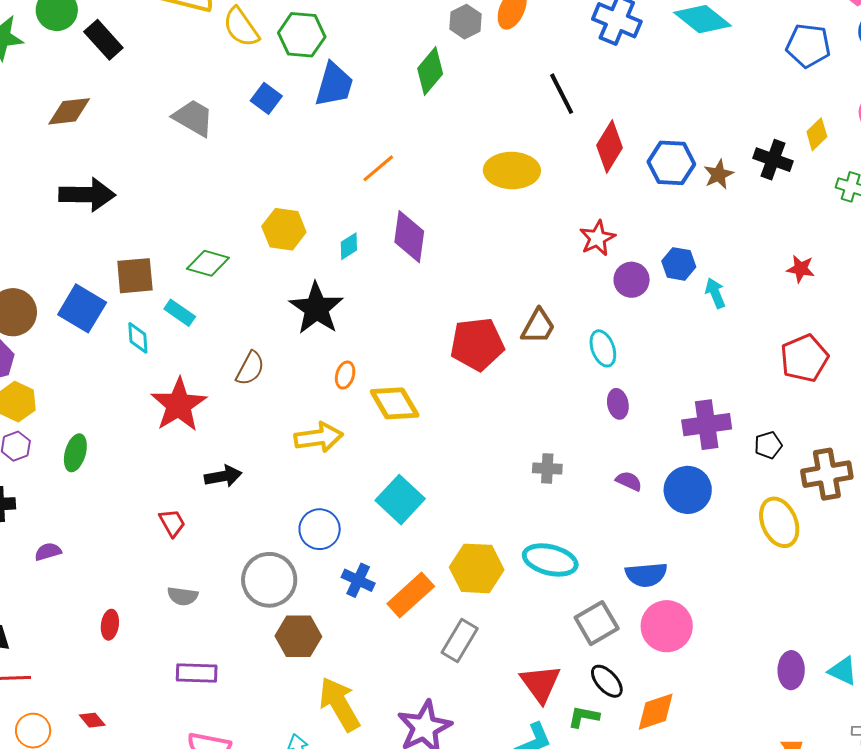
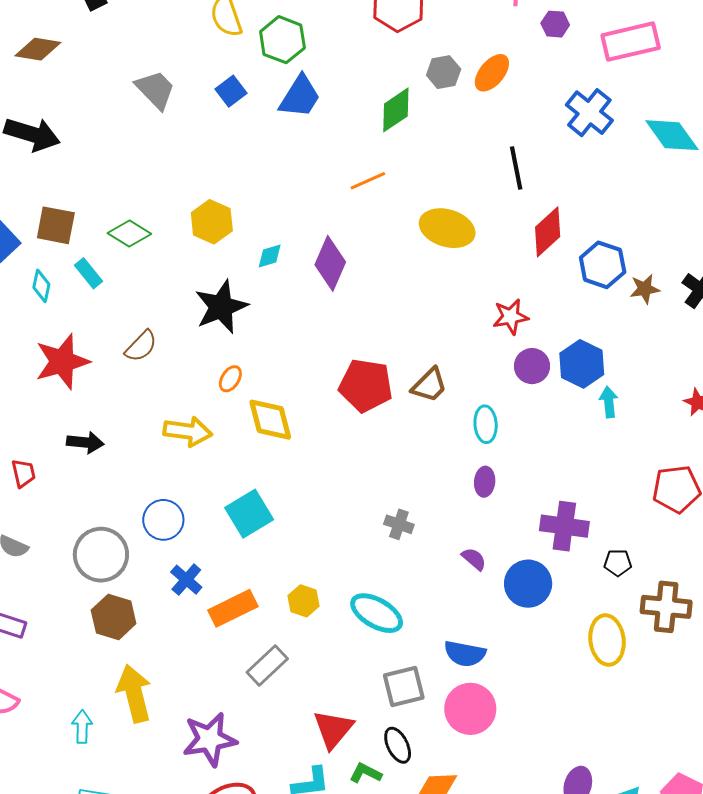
orange line: (378, 168) -> (368, 181), moved
blue hexagon: (679, 264) -> (582, 364), size x1.4
yellow hexagon: (477, 568) -> (304, 601), size x0.6

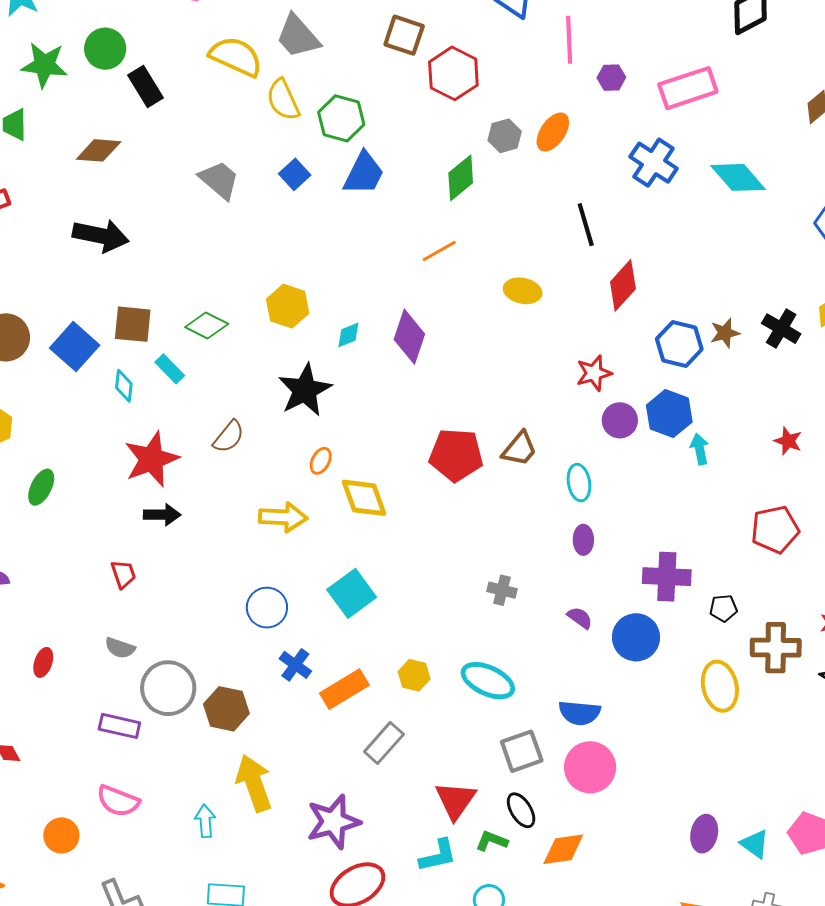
yellow ellipse: (447, 228) -> (523, 291), size x0.7
blue hexagon: (603, 265) -> (679, 344), moved
black arrow: (85, 442) -> (162, 515), moved
gray circle: (101, 555) -> (168, 688), moved

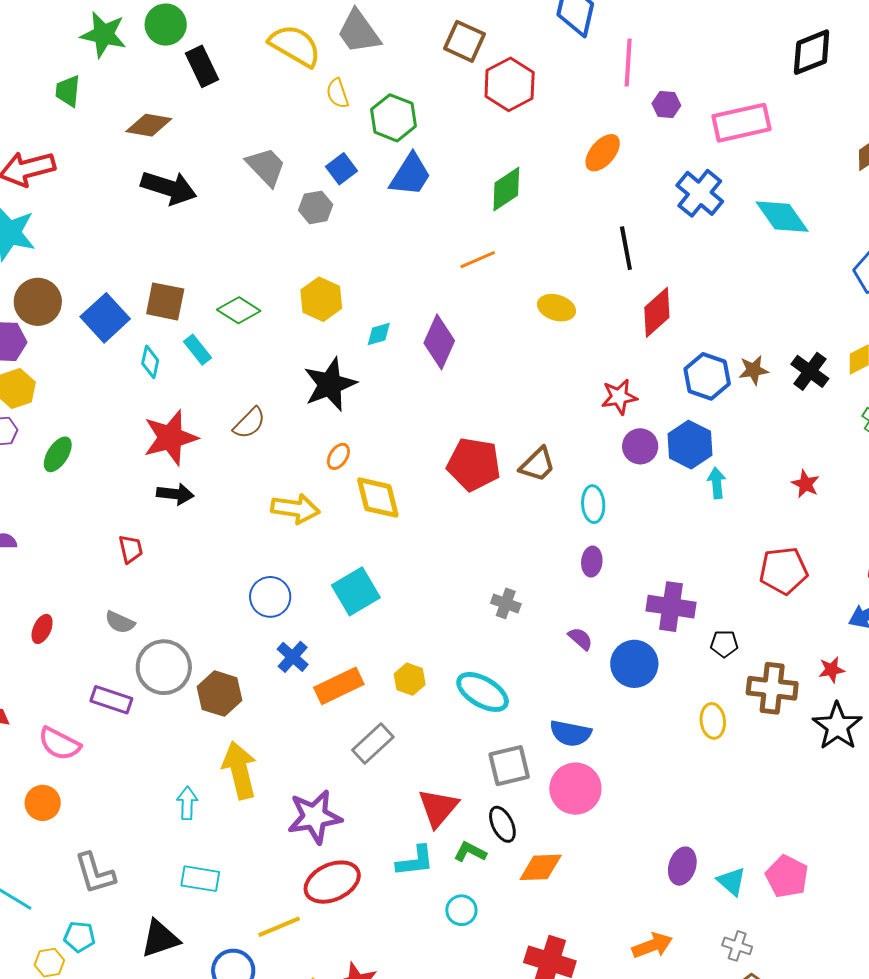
yellow semicircle: (283, 100) -> (337, 93), size x0.7
gray hexagon: (505, 136) -> (316, 207), moved
black arrow: (101, 236) -> (169, 188), moved
yellow ellipse: (720, 686) -> (713, 721), size x0.7
pink semicircle: (118, 801) -> (59, 744), moved

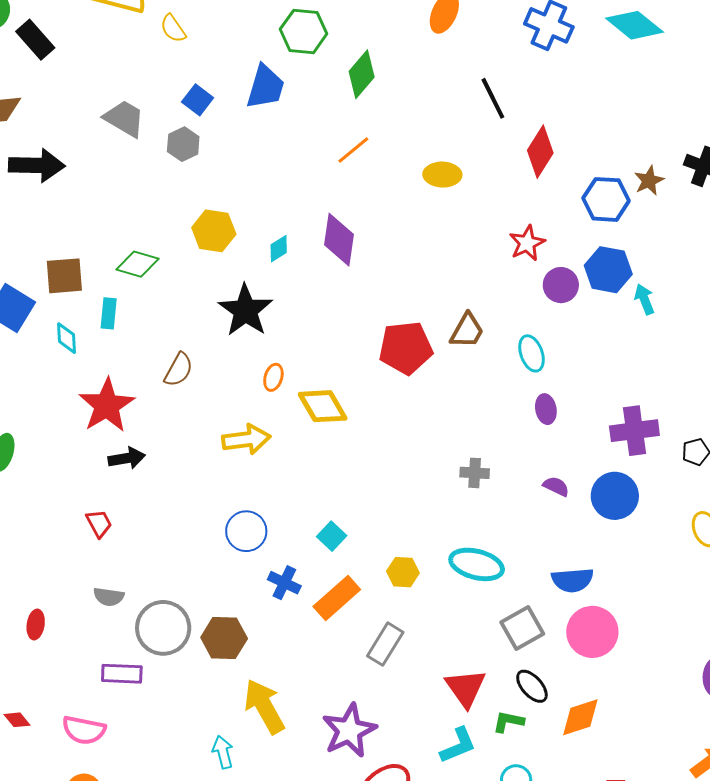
green hexagon: (393, 118) -> (304, 31), moved
cyan rectangle: (198, 350) -> (109, 313), turned 60
cyan square: (356, 591) -> (332, 536), moved, size x0.6

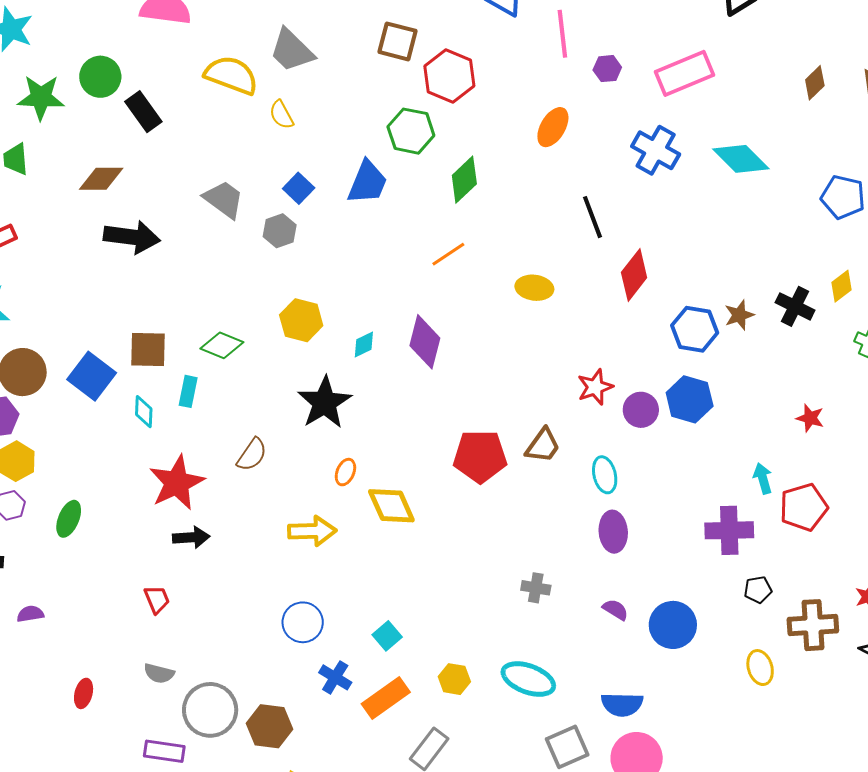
red star: (527, 243) -> (595, 387), moved
cyan arrow: (644, 299) -> (763, 478), moved
purple ellipse: (546, 409) -> (613, 532), size x1.4
purple cross: (634, 431) -> (729, 530), moved

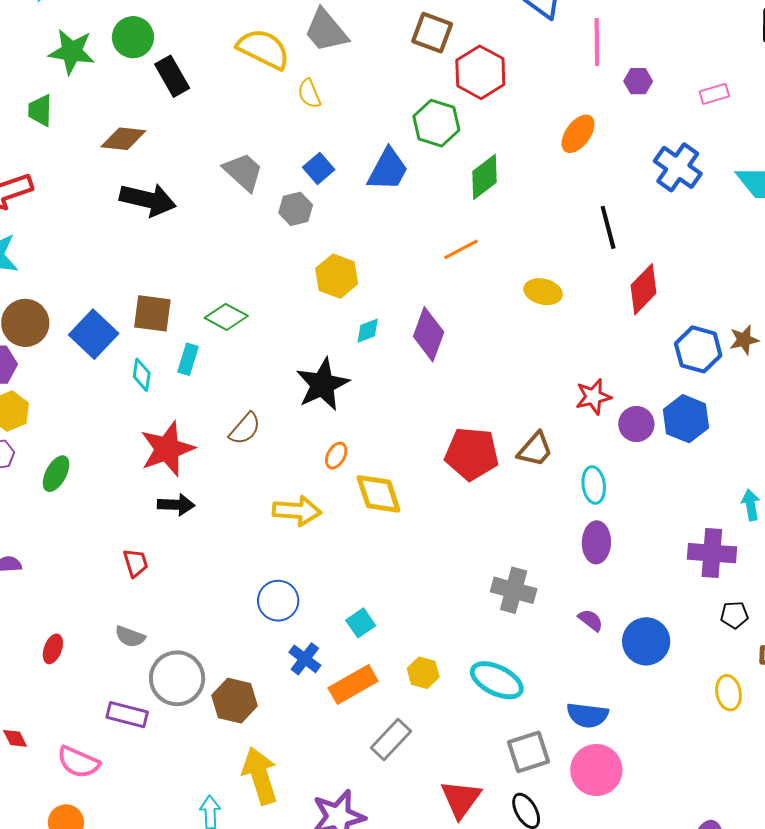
pink rectangle: (684, 73) -> (714, 94), size x0.5
yellow hexagon: (301, 320) -> (337, 276), moved
gray cross: (536, 588) -> (514, 590), size x1.5

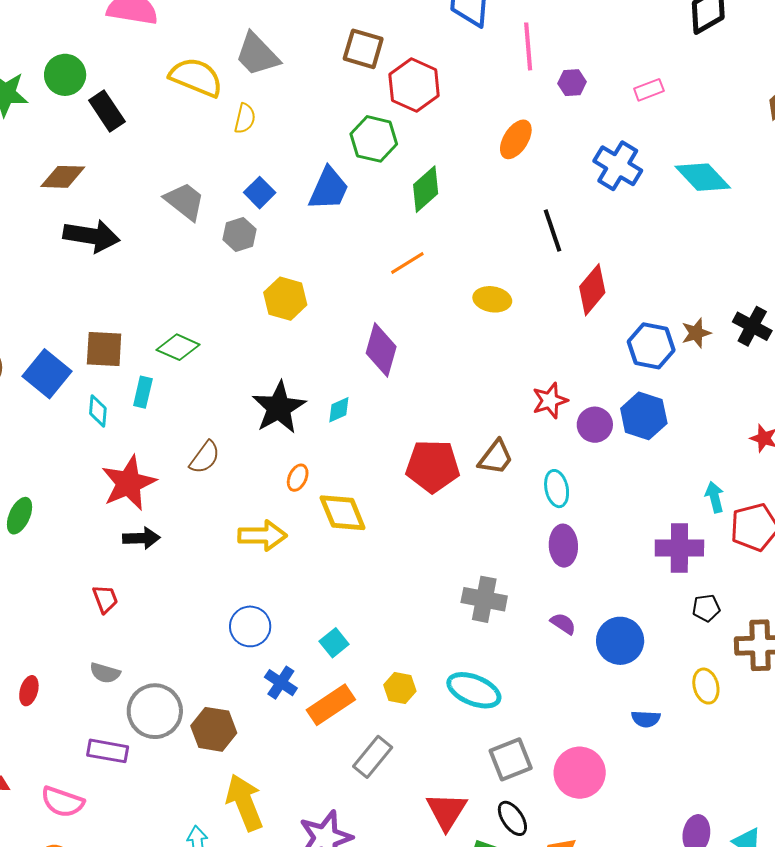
yellow semicircle: (309, 94) -> (245, 118), turned -140
cyan diamond: (368, 331) -> (339, 410), moved
blue semicircle: (587, 715) -> (646, 719), moved, size x0.7

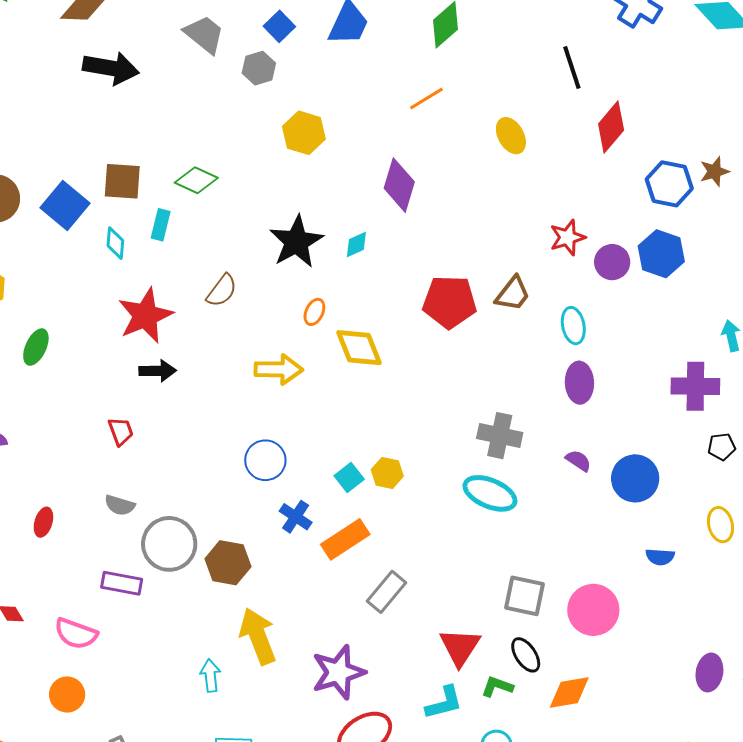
yellow ellipse: (492, 299) -> (511, 136), turned 51
yellow hexagon: (400, 688) -> (387, 473), moved
cyan ellipse: (474, 690) -> (490, 493), moved
gray square: (511, 759) -> (524, 596), turned 33

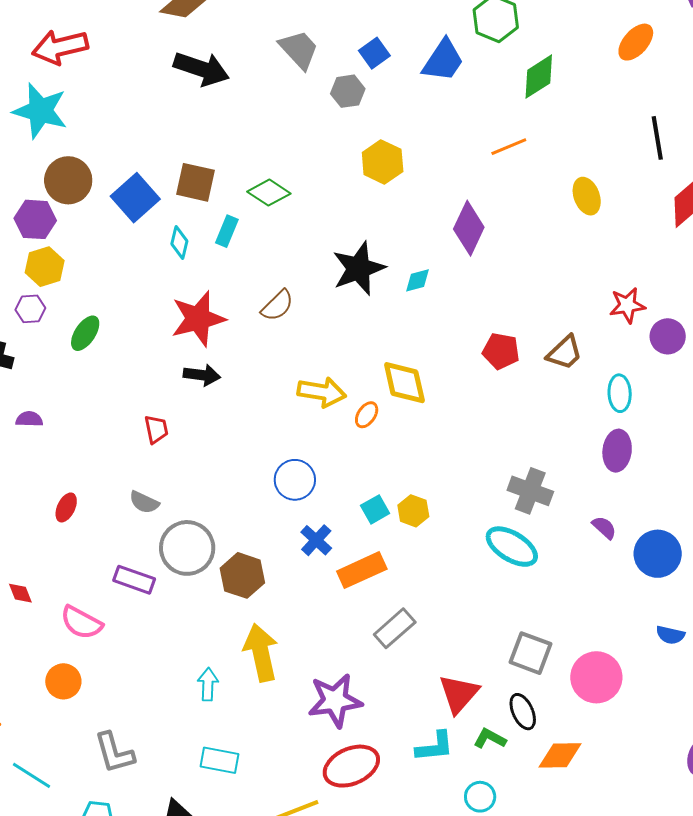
red pentagon: (450, 302) -> (501, 351), size x0.7
orange ellipse: (314, 312) -> (367, 415), moved

